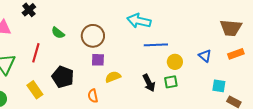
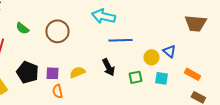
orange rectangle: (236, 54) -> (192, 74), moved, turned 49
purple square: (98, 60) -> (52, 73), moved
yellow circle: (175, 62) -> (151, 57), moved
black arrow: (149, 83) -> (108, 67), moved
cyan square: (219, 86) -> (161, 78), moved

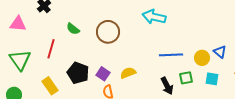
blue line: (120, 40) -> (171, 55), moved
black arrow: (108, 67) -> (167, 86), moved
purple square: (52, 73) -> (103, 74), turned 32

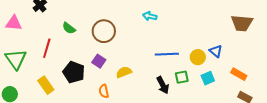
cyan arrow: (154, 17) -> (150, 16), size x0.6
purple square: (103, 74) -> (99, 61), moved
cyan square: (212, 79) -> (208, 78), turned -32

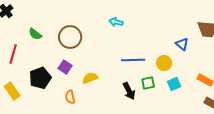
blue triangle: (216, 51) -> (182, 44), moved
black pentagon: (74, 72) -> (40, 78), turned 30

